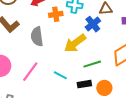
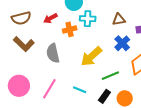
blue cross: (93, 24) -> (122, 43), moved
black rectangle: (84, 84) -> (104, 96), turned -40

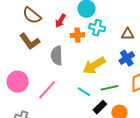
brown semicircle: (21, 18) -> (32, 15), turned 42
red arrow: (50, 18) -> (60, 21), turned -40
cyan line: (80, 90) -> (84, 92), moved

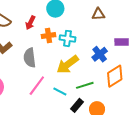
cyan cross: (97, 28) -> (68, 38), moved
brown triangle: (128, 34) -> (98, 14), moved
pink line: (47, 90) -> (37, 86), moved

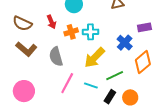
red arrow: (30, 23) -> (51, 22), turned -40

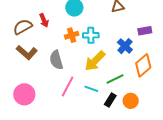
red arrow: (51, 22) -> (44, 20), moved
brown semicircle: (22, 23) -> (23, 27), turned 126

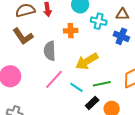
cyan cross: (91, 35) -> (99, 21), moved
blue cross: (125, 46) -> (121, 36), moved, turned -35

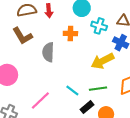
yellow arrow: (87, 61) -> (102, 61), moved
pink line: (54, 79) -> (40, 101), moved

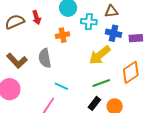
brown L-shape: (22, 36) -> (17, 61), moved
cyan line: (72, 91) -> (61, 86), moved

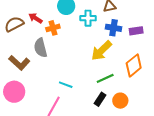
red arrow: (37, 18) -> (36, 18), turned 144
orange cross: (63, 35) -> (53, 28), moved
gray semicircle: (45, 58) -> (41, 48), moved

